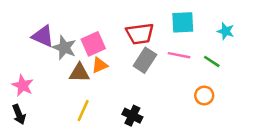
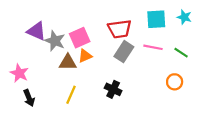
cyan star: (226, 31) -> (184, 17), moved
black arrow: (19, 114) -> (29, 98), moved
black cross: (132, 116) -> (113, 89), moved

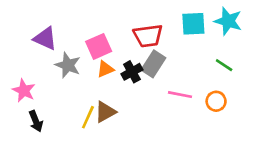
cyan star: (184, 17) -> (228, 21), size x1.5
gray star: (55, 41) -> (68, 65), moved
pink line: (153, 47) -> (180, 95), moved
brown triangle: (68, 62) -> (105, 112), moved, turned -30
black cross: (113, 89) -> (132, 72), moved, turned 35

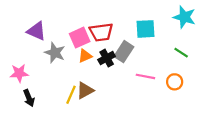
cyan square: (193, 24) -> (145, 29), moved
red trapezoid: (148, 36) -> (101, 32), moved
pink star: (24, 91) -> (19, 73), turned -30

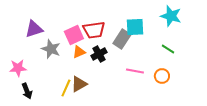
purple triangle: (36, 31) -> (34, 29), turned -42
gray rectangle: (124, 52) -> (122, 39), moved

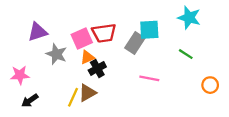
black cross: (99, 54) -> (97, 68), moved
orange circle: (162, 76) -> (210, 85), moved
black arrow: (27, 91) -> (30, 101), turned 77

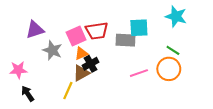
gray rectangle: (135, 43) -> (126, 40), turned 60
pink line: (149, 78) -> (139, 73), turned -30
orange circle: (210, 85) -> (169, 69), moved, size x1.5
brown triangle: (87, 93) -> (81, 73), moved
black arrow: (30, 101) -> (28, 94), turned 91

